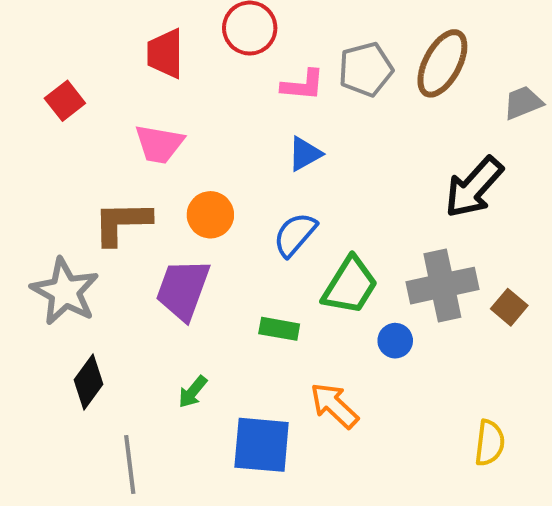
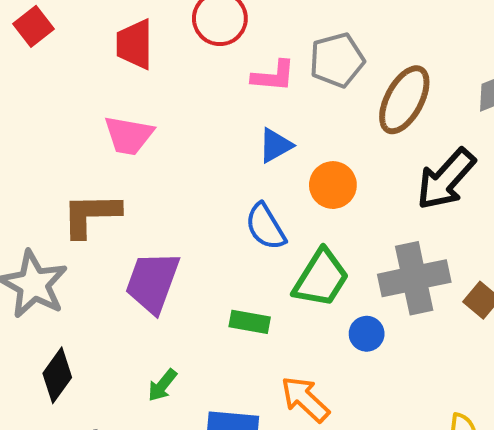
brown ellipse: (442, 63) -> (404, 100), moved
red square: (65, 101) -> (33, 26), moved
orange circle: (210, 215) -> (333, 185), moved
blue semicircle: (295, 234) -> (265, 227), turned -72

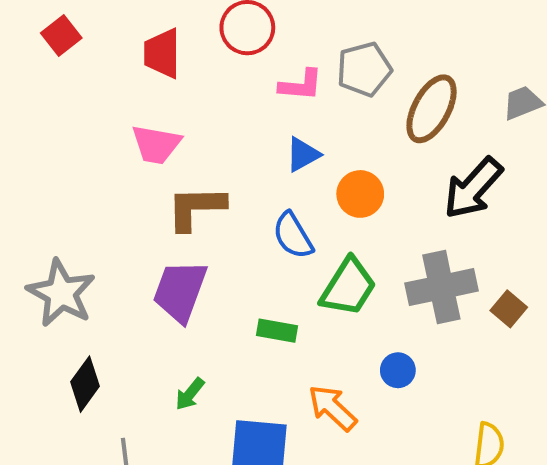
brown L-shape: (91, 215) -> (196, 208), moved
blue circle: (367, 334) -> (398, 370), moved

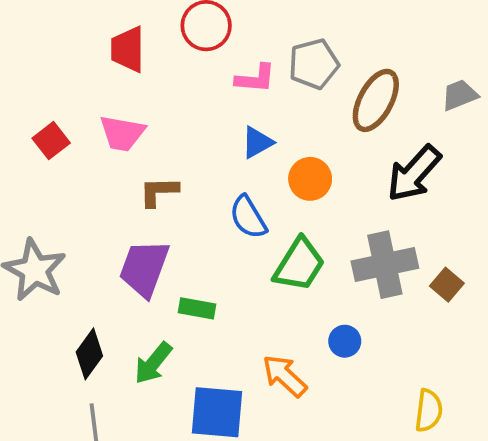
red square: (61, 36) -> (51, 141), moved
brown L-shape: (196, 208) -> (159, 192), size x0.7
green rectangle: (277, 331) -> (197, 308), moved
black diamond: (85, 384) -> (89, 354), moved
green arrow: (190, 394) -> (153, 363), size x1.4

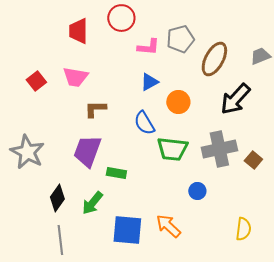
green trapezoid: (299, 265) -> (172, 149), turned 64
orange arrow: (285, 376) -> (168, 226), moved

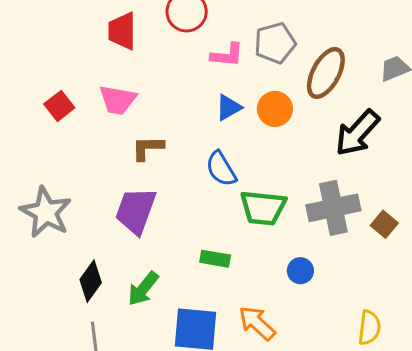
orange circle: (178, 102) -> (275, 109), moved
green rectangle: (116, 173) -> (215, 259), moved

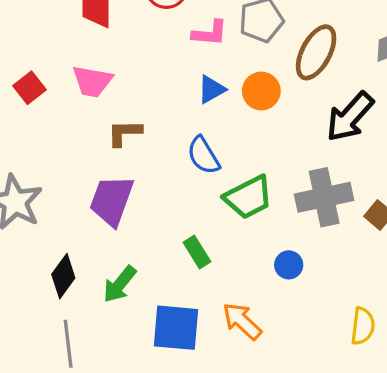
green trapezoid: (263, 208) -> (248, 197), turned -33
green rectangle: (215, 259) -> (197, 252), turned 48

